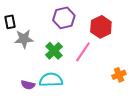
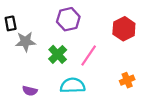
red hexagon: (101, 27) -> (124, 29), moved
cyan semicircle: (51, 80) -> (73, 85), moved

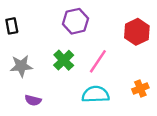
gray star: (26, 42) -> (21, 66), moved
cyan semicircle: (73, 85) -> (96, 94), moved

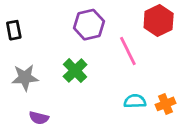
red hexagon: (137, 32) -> (159, 20), moved
pink line: (98, 61) -> (128, 51), moved, turned -60
cyan semicircle: (96, 94) -> (135, 101), moved, size x0.7

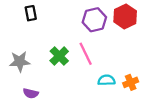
purple hexagon: (89, 25) -> (94, 20), moved
black rectangle: (14, 30) -> (31, 13), moved
pink line: (128, 51) -> (86, 54), moved

